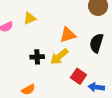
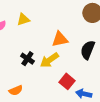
black cross: (37, 57) -> (27, 59), turned 32

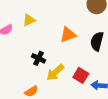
yellow arrow: (49, 60) -> (55, 72), moved

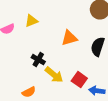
yellow arrow: (55, 72) -> (54, 75), turned -102

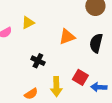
yellow arrow: (54, 75) -> (56, 87), moved, turned 54

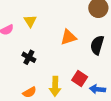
yellow triangle: (28, 23) -> (30, 21), turned -40
black cross: (38, 61) -> (29, 57), moved

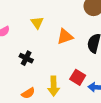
yellow triangle: (30, 21) -> (37, 23), moved

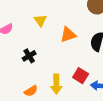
black cross: (26, 58) -> (29, 56), turned 32

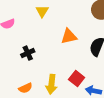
yellow triangle: (40, 21) -> (42, 11), moved

